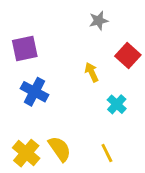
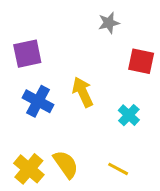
red square: (128, 55) -> (141, 61), turned -30
yellow arrow: (92, 72) -> (83, 92), moved, size x1.4
yellow line: (107, 153) -> (118, 169), turned -36

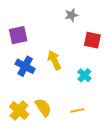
yellow line: (118, 169) -> (77, 110), turned -40

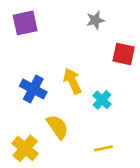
purple square: (18, 35) -> (25, 23), moved
cyan cross: (84, 75) -> (102, 100), moved
yellow semicircle: (43, 107) -> (58, 127), moved

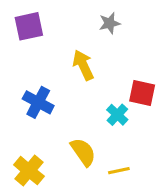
red square: (124, 54) -> (142, 93), moved
yellow arrow: (72, 81) -> (83, 65), moved
yellow semicircle: (58, 127) -> (83, 152), moved

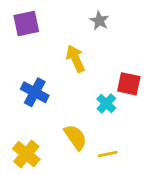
gray star: (110, 23) -> (99, 21), turned -30

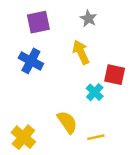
purple square: (26, 23) -> (38, 22), moved
yellow arrow: (75, 59) -> (81, 52), moved
blue cross: (35, 92) -> (31, 61), moved

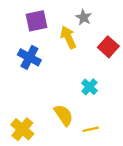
yellow arrow: (81, 52) -> (68, 37), moved
red square: (115, 75) -> (108, 47), moved, turned 30

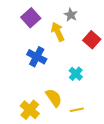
purple square: (36, 21) -> (31, 18), turned -30
blue cross: (29, 57) -> (37, 57), moved
yellow cross: (22, 129) -> (30, 110), moved

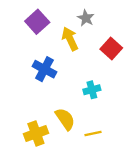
cyan cross: (76, 74) -> (92, 90), turned 32
yellow cross: (30, 110) -> (36, 134), turned 30

